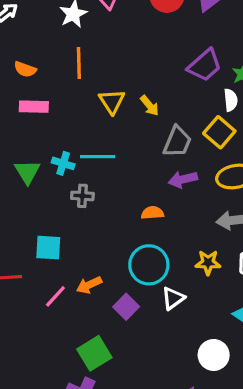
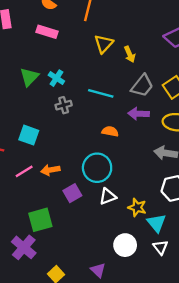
cyan line: (98, 157) -> (101, 93), moved
gray cross: (82, 196) -> (64, 105), turned -35
yellow star: (208, 263) -> (137, 207), moved

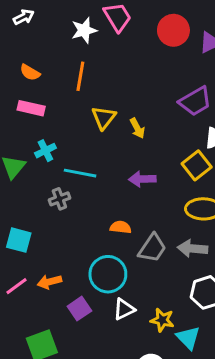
cyan cross: (56, 78) -> (45, 151), moved, turned 35
gray trapezoid: (142, 86) -> (152, 248), moved
cyan line: (101, 93) -> (80, 173), moved
purple arrow: (139, 114) -> (142, 179), moved

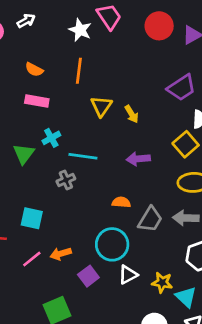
white star: (84, 30) -> (80, 30), turned -30

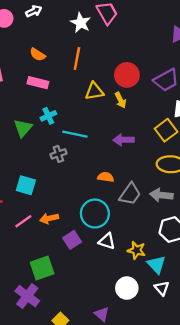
red circle: (159, 26) -> (127, 75), moved
yellow triangle: (101, 106) -> (94, 91), turned 42
white triangle: (128, 275) -> (107, 241), turned 42

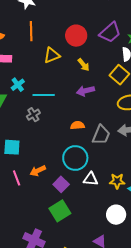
yellow arrow: (120, 100) -> (84, 65), moved
pink line: (23, 221) -> (17, 178), turned -63
green square: (42, 268) -> (60, 211), moved

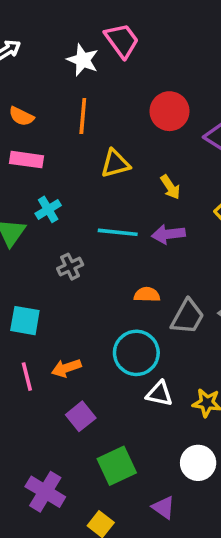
red circle: (76, 36) -> (170, 111), moved
cyan line: (44, 95) -> (118, 232), moved
purple square: (61, 184) -> (81, 416), moved
green square: (60, 211) -> (117, 466), moved

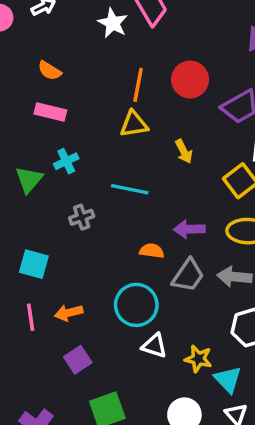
orange line: (83, 116) -> (138, 85), moved
purple arrow: (168, 234) -> (189, 229), moved

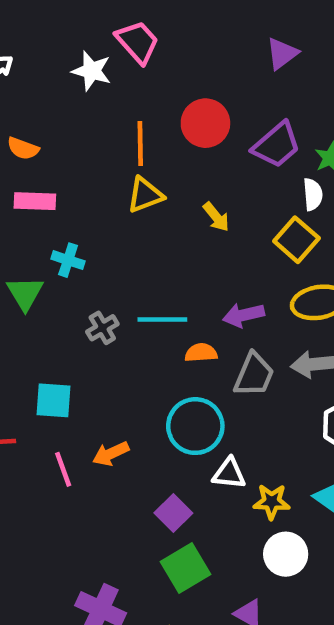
cyan cross: (66, 161) -> (68, 260), turned -35
cyan line: (130, 189) -> (162, 320), moved
yellow star: (198, 359) -> (272, 502), moved
purple square: (78, 360) -> (173, 513), moved

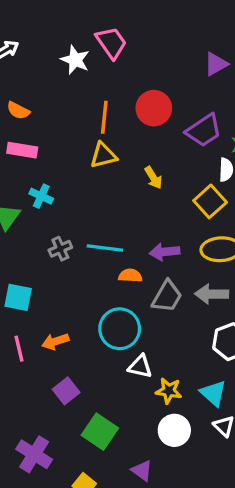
purple square: (173, 513) -> (66, 391), moved
green square: (186, 568) -> (100, 432), turned -32

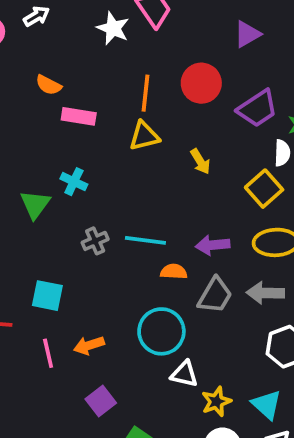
purple triangle: (216, 64) -> (247, 34), moved
pink rectangle: (22, 150) -> (79, 116), moved
yellow star: (169, 391) -> (216, 402), turned -30

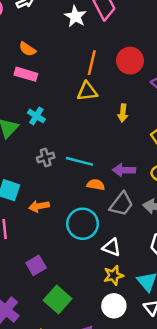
pink rectangle: (79, 116) -> (26, 74), moved
yellow arrow: (200, 161) -> (123, 113), turned 30
orange arrow: (89, 345) -> (39, 206), moved
white triangle: (184, 374) -> (112, 247), moved

